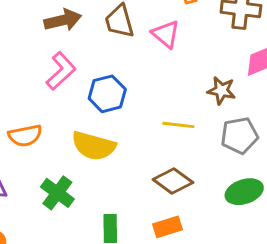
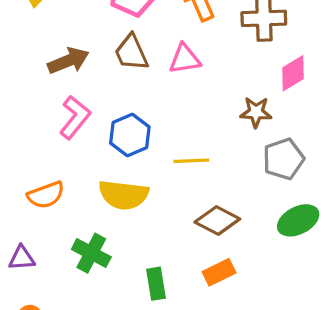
pink triangle: (166, 34) -> (185, 59), turned -40
yellow line: (178, 125) -> (191, 161), moved

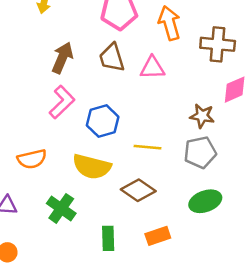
brown arrow: (68, 61) -> (62, 58), turned -52
gray pentagon: (283, 159) -> (200, 152), moved
green ellipse: (298, 220) -> (205, 201), moved
brown diamond: (217, 221) -> (138, 190), moved

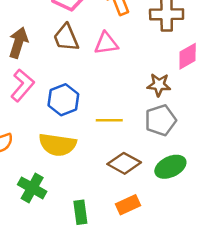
brown diamond: (138, 190) -> (124, 163), moved

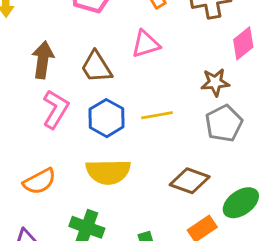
brown trapezoid: (66, 38) -> (96, 67), moved
yellow line: (109, 120) -> (157, 115), moved
green ellipse: (170, 167) -> (241, 203), moved

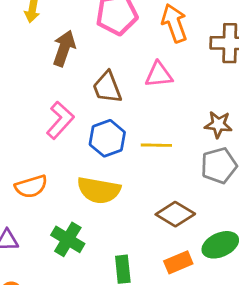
brown arrow: (43, 60) -> (64, 48), moved

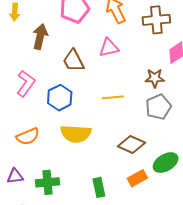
pink L-shape: (60, 120) -> (26, 83), moved
blue hexagon: (107, 138) -> (60, 98), moved
green cross: (68, 239) -> (48, 182), moved, turned -30

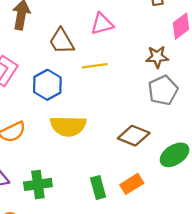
yellow line: (113, 97) -> (95, 66), moved
orange rectangle: (137, 178) -> (132, 184), moved

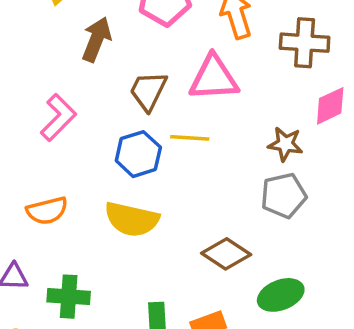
pink triangle: (102, 24) -> (214, 78), size x1.4
brown trapezoid: (62, 41) -> (148, 91), turned 44
blue hexagon: (47, 85) -> (138, 154), moved

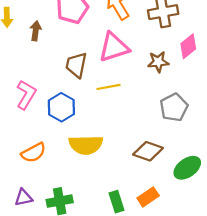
brown arrow: (97, 39) -> (36, 31), moved, size x0.7
brown star: (285, 144) -> (158, 62), moved
blue hexagon: (138, 154) -> (61, 107), moved

